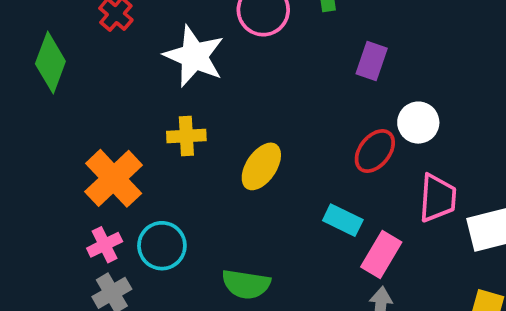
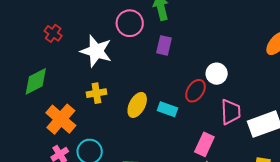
purple rectangle: (372, 61) -> (164, 45), moved
green diamond: (50, 62) -> (36, 81), moved, turned 48
cyan rectangle: (343, 220) -> (167, 109), moved

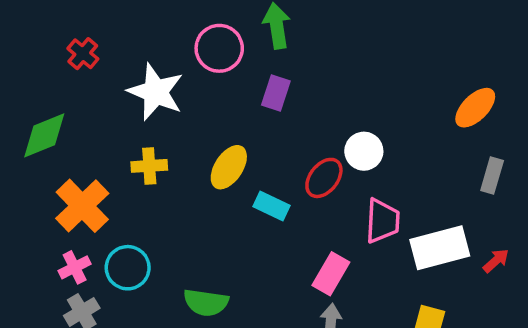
yellow ellipse: (137, 105) -> (229, 167), moved

